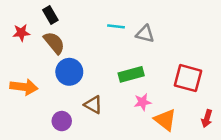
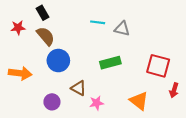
pink star: (142, 102) -> (97, 103), moved
red arrow: (207, 118) -> (174, 90), moved

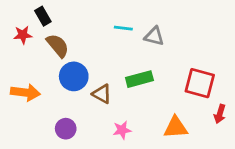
black rectangle: (42, 13) -> (43, 16), moved
brown triangle: (79, 88) -> (102, 94), moved
orange triangle: (139, 101) -> (176, 127), turned -42

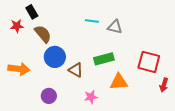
orange triangle: (176, 127) -> (119, 82), moved

